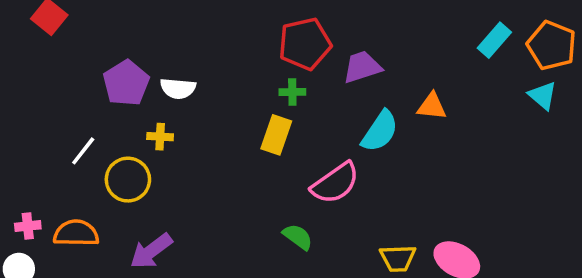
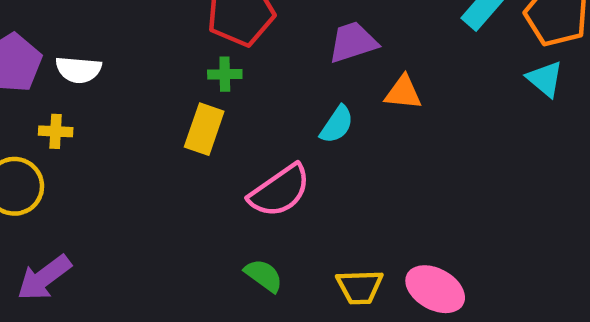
purple trapezoid: (362, 67) -> (353, 42), moved
cyan semicircle: (380, 131) -> (337, 125), size x0.7
green semicircle: (298, 237) -> (264, 275), moved

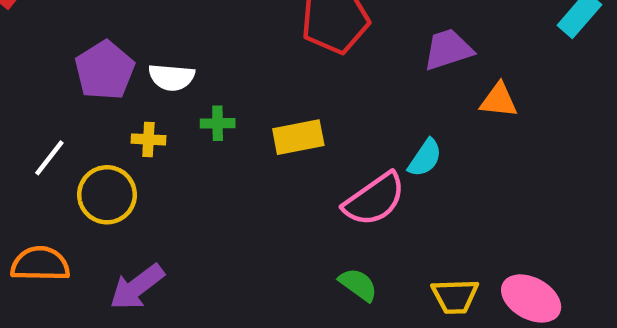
green cross: (225, 74) -> (218, 123), moved
cyan semicircle: (337, 125) -> (425, 158), moved
yellow rectangle: (204, 129) -> (298, 137), turned 60

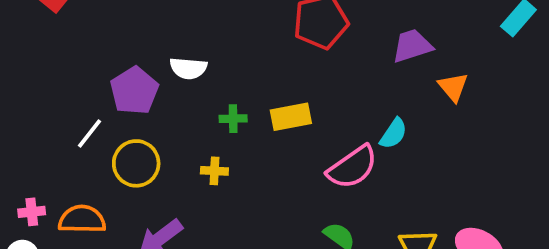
purple pentagon: (105, 70) -> (134, 91), moved
orange triangle: (499, 100) -> (453, 87), turned 44
green cross: (218, 123) -> (233, 119), moved
yellow cross: (148, 139) -> (214, 171), moved

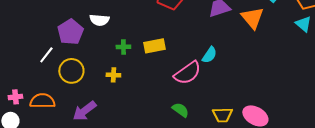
orange triangle: (453, 87) -> (252, 18), moved, size x1.4

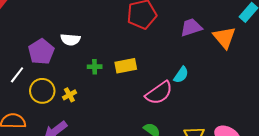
yellow cross: (113, 75) -> (69, 95), moved, turned -32

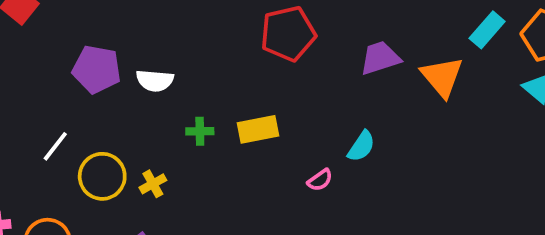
purple pentagon: (41, 52) -> (97, 69), moved, turned -30
pink semicircle: (159, 93) -> (320, 180), size x0.5

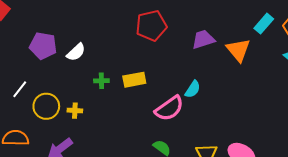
white semicircle: (155, 81) -> (76, 52), turned -48
pink semicircle: (320, 180) -> (169, 108), size x2.0
yellow cross: (153, 184) -> (75, 111), turned 32

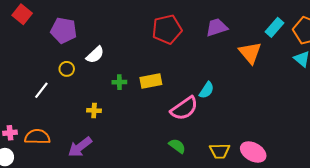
purple trapezoid: (203, 39) -> (217, 27), moved
purple pentagon: (43, 46) -> (64, 30), moved
yellow circle: (46, 106) -> (67, 69), moved, size x0.6

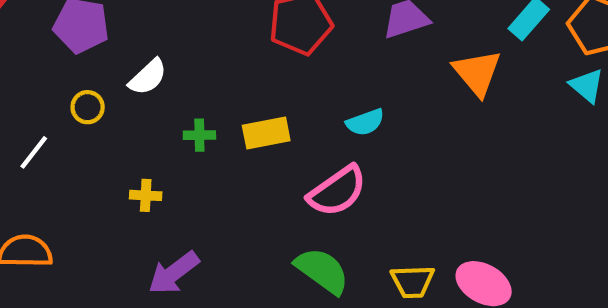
cyan semicircle: (207, 90) -> (365, 122), moved, turned 36
green semicircle: (177, 146) -> (322, 271), size x1.5
purple arrow: (80, 147) -> (174, 273), moved

